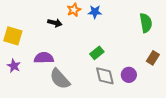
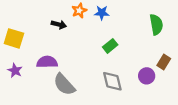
green rectangle: (97, 53) -> (110, 46), moved
purple circle: (129, 75) -> (147, 76), moved

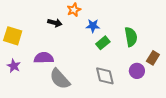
blue star: (102, 13) -> (93, 26), moved
green semicircle: (156, 25) -> (131, 37), moved

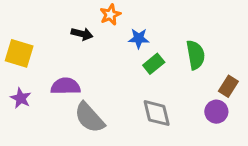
purple circle: (137, 71) -> (216, 112), moved

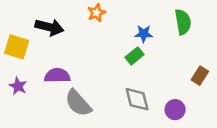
black arrow: (82, 34) -> (49, 27), moved, size x1.5
blue star: (139, 38) -> (144, 34), moved
green semicircle: (195, 55) -> (183, 22), moved
purple circle: (216, 112) -> (175, 110), moved

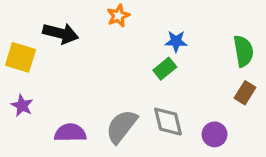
green semicircle: (183, 22) -> (243, 51), moved
purple semicircle: (57, 76) -> (70, 133), moved
gray semicircle: (78, 103) -> (122, 126), moved, turned 80

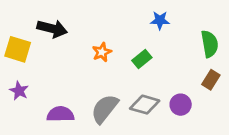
orange star: (118, 16) -> (102, 52), moved
blue star: (176, 41) -> (160, 20), moved
gray diamond: (168, 122) -> (145, 105), turned -60
purple circle: (215, 134) -> (181, 105), moved

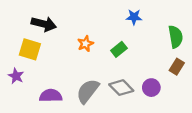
yellow square: (18, 49) -> (30, 49), moved
gray diamond: (145, 105) -> (121, 88), turned 30

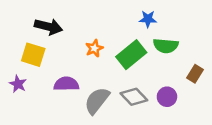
green semicircle: (176, 37) -> (166, 46), moved, turned 105
green rectangle: (119, 49) -> (131, 55), size x1.6
purple semicircle: (51, 96) -> (66, 84), moved

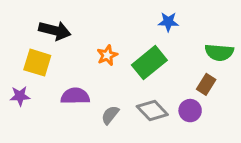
green semicircle: (166, 46) -> (219, 52), moved
brown rectangle: (195, 74) -> (206, 84), moved
purple star: (18, 84) -> (20, 96), turned -30
gray semicircle: (97, 101) -> (110, 115), size x0.6

